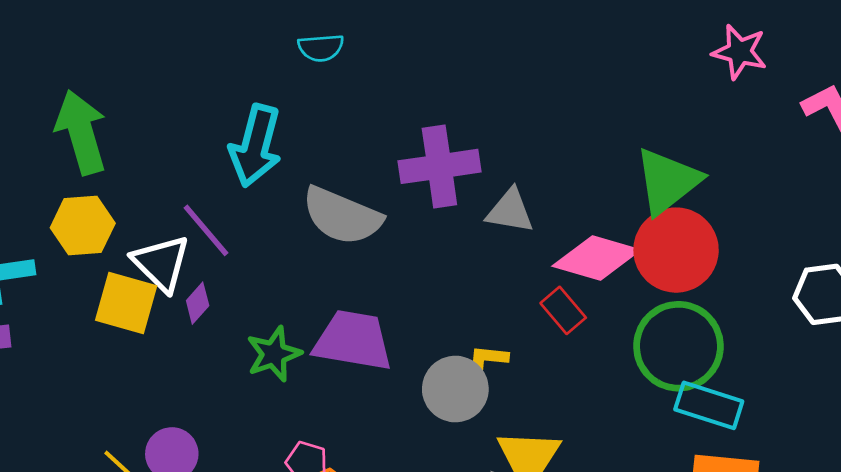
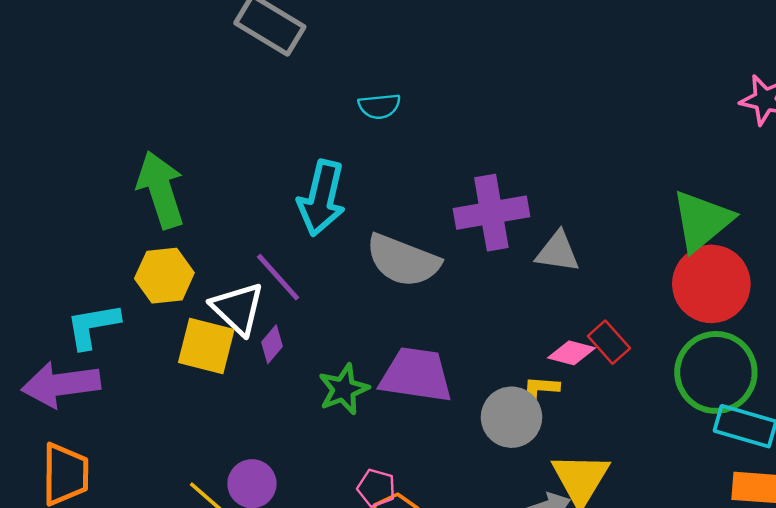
pink diamond: (596, 258) -> (571, 353), moved, size x0.6

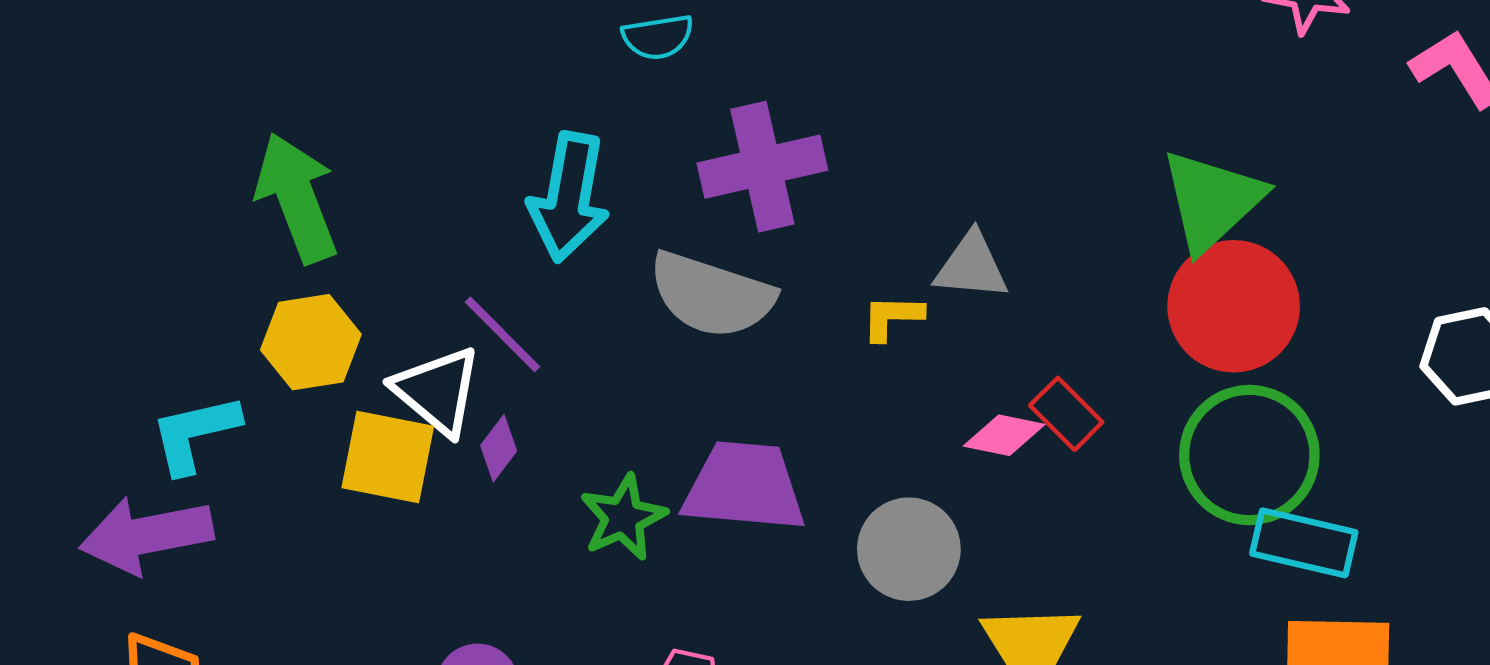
purple cross: (491, 213) -> (762, 167), moved
yellow L-shape: (540, 389) -> (892, 317), moved

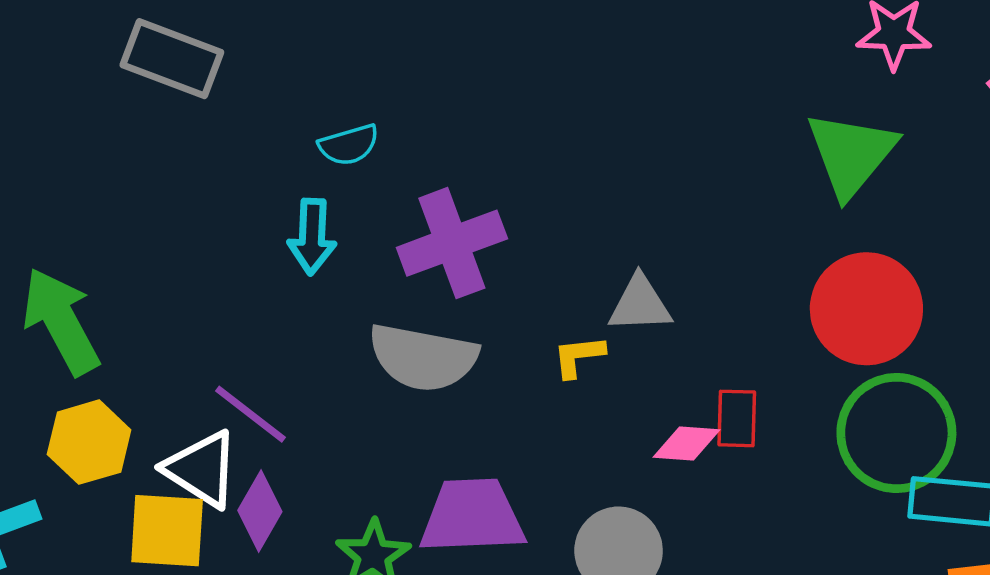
cyan arrow: (569, 197) -> (312, 237), moved, size x0.7
green triangle: (1212, 201) -> (851, 154), moved
red rectangle: (1066, 414) -> (737, 418), turned 54
purple diamond: (499, 448) -> (260, 511), size x1.4

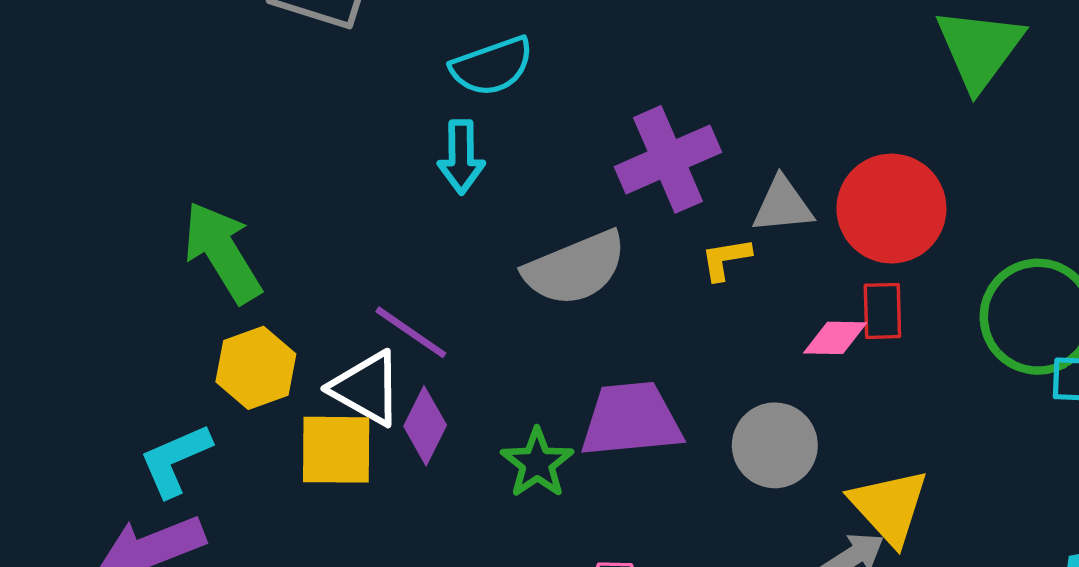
cyan semicircle: (349, 145) -> (492, 66), size x1.4
purple cross: (452, 243) -> (668, 159), moved
red circle: (866, 309) -> (891, 209), moved
gray semicircle: (423, 357) -> (575, 268), turned -30

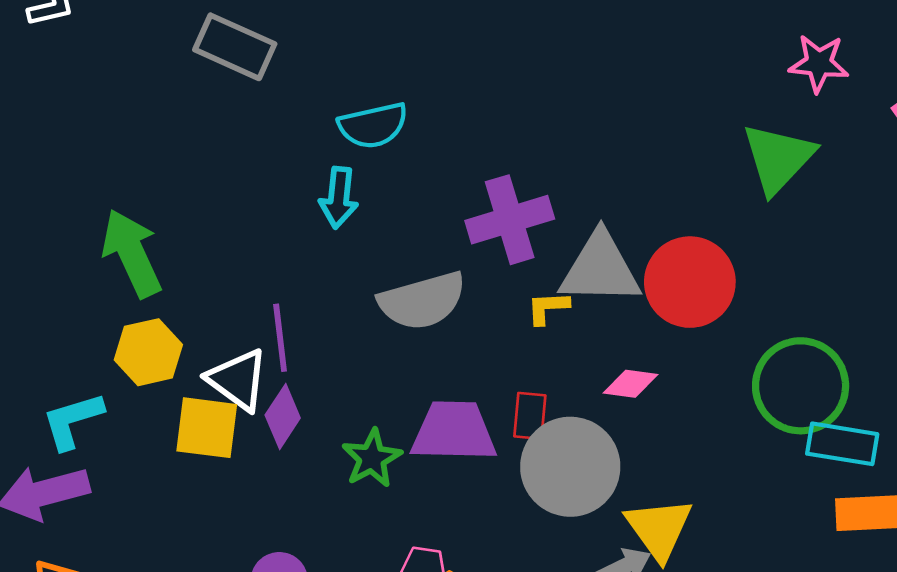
gray triangle: (783, 205) -> (600, 269), size x1.6
red rectangle: (882, 311) -> (530, 416), moved
purple line: (411, 332) -> (280, 338), turned 42
gray circle: (775, 445) -> (570, 467), size x1.4

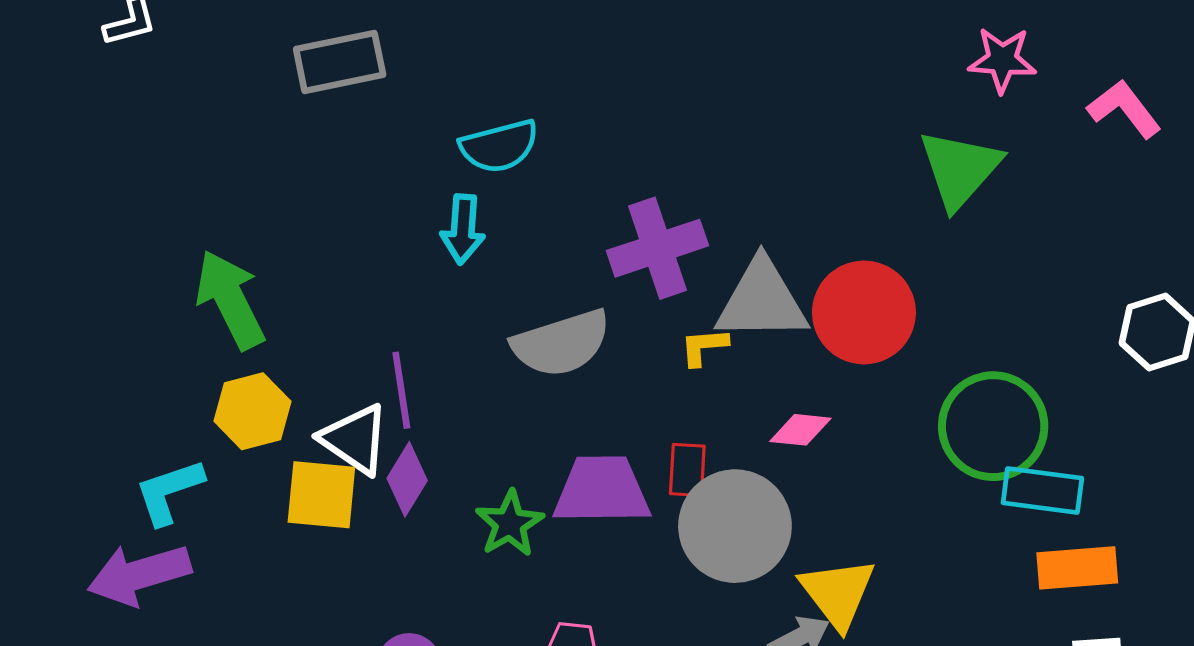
gray rectangle: (235, 47) -> (340, 62), turned -34

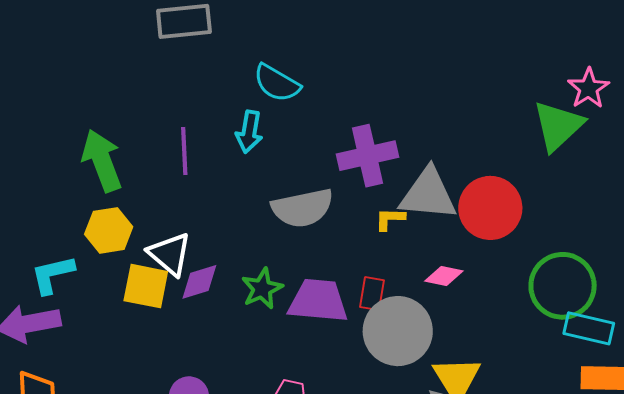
pink star: (1002, 60) -> (589, 88), moved, turned 30
cyan semicircle: (499, 146) -> (277, 83), turned 39
purple line: (401, 390) -> (184, 151), moved
purple diamond: (407, 479) -> (199, 282), turned 36
green star: (510, 524) -> (262, 289), moved

